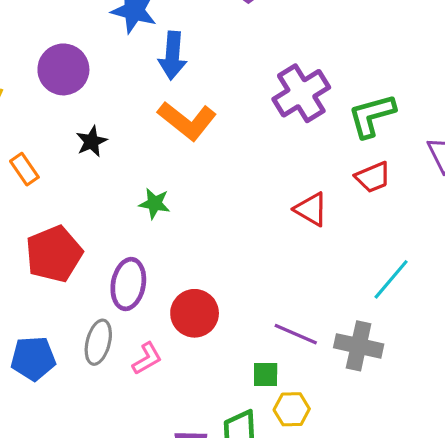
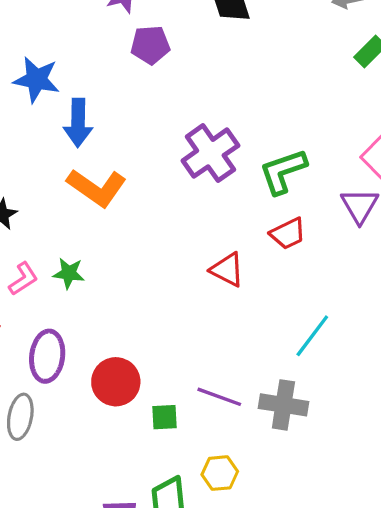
pink L-shape: (147, 359) -> (23, 279), moved
green square: (266, 375) -> (164, 417), moved

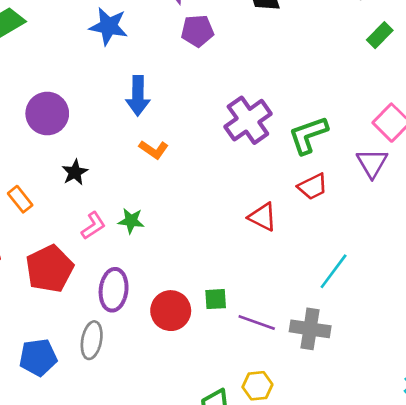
blue star: (36, 80) -> (108, 26), moved
orange L-shape: (97, 188) -> (154, 150), size x0.6
green square: (164, 417) -> (216, 299), moved

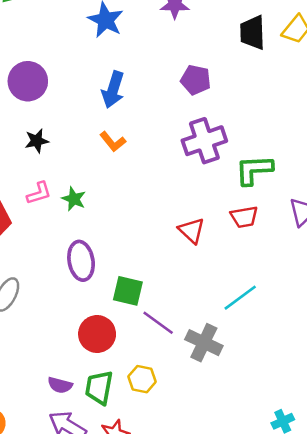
purple pentagon: (197, 31) -> (196, 80), moved
purple ellipse: (114, 290) -> (81, 261), moved, turned -33
green square: (216, 299) -> (128, 291), size x1.4
red circle: (171, 311) -> (97, 334), moved

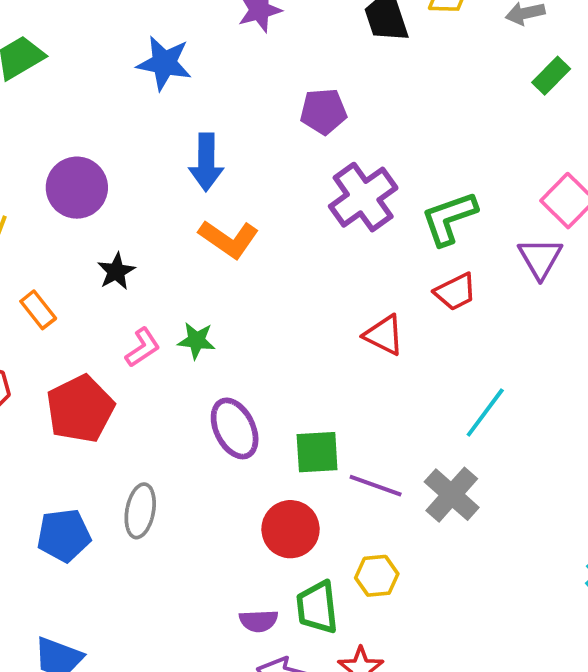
orange L-shape: (113, 142) -> (229, 239), size x1.4
gray cross: (204, 343) -> (452, 495), turned 33

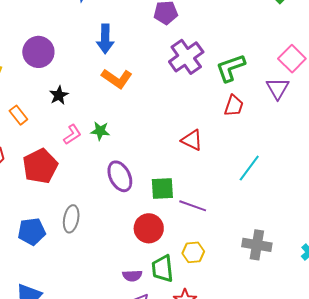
red trapezoid: (455, 292) -> (234, 106), turned -45
red triangle: (384, 335) -> (192, 140), moved
gray cross: (452, 495) -> (257, 245), moved, turned -32

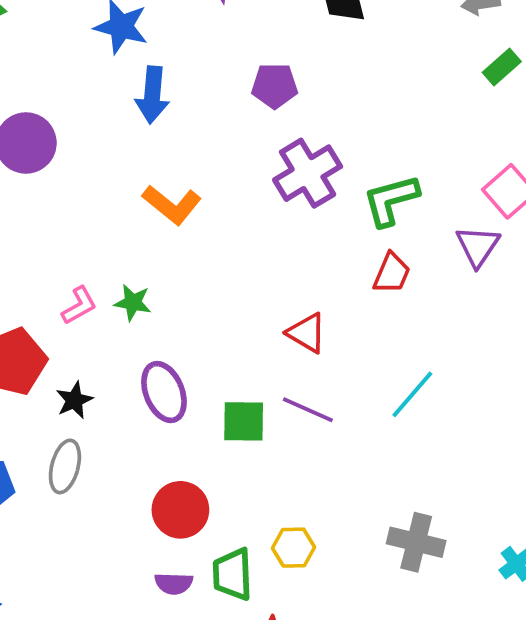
blue arrow: (105, 39) -> (152, 95), moved
black star: (59, 95) -> (74, 400), moved
purple line: (193, 206) -> (308, 410), moved
red circle: (149, 228) -> (180, 510), moved

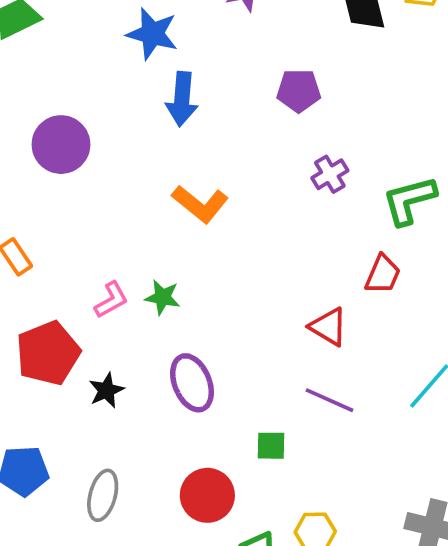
purple cross: (308, 173) -> (330, 174), size x0.6
red trapezoid: (392, 273) -> (383, 274), moved
green square: (244, 421) -> (271, 446), moved, size x0.7
gray ellipse: (65, 466) -> (103, 495), moved

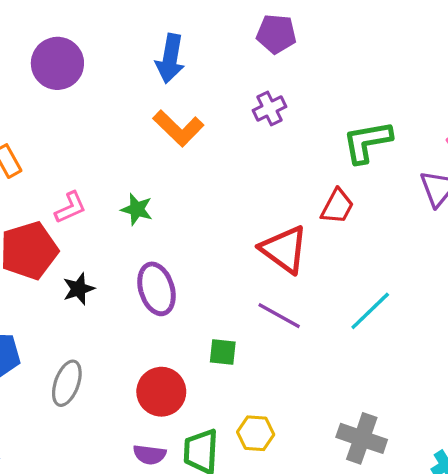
blue arrow: (182, 99) -> (170, 59), moved
purple cross: (330, 174) -> (269, 108), moved
pink L-shape: (111, 300) -> (70, 208), moved
red triangle: (329, 327) -> (284, 249), size x1.4

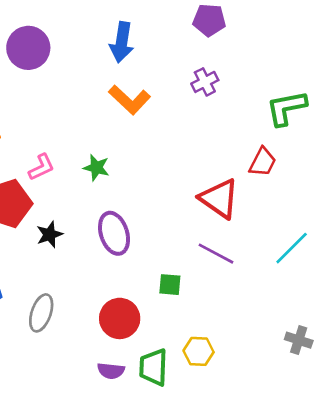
gray cross: (362, 438) -> (299, 340), moved, size x0.7

